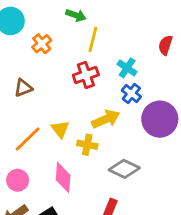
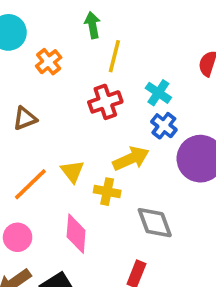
green arrow: (76, 15) -> (93, 25), turned -120
gray diamond: (124, 169) -> (155, 223), turned 44

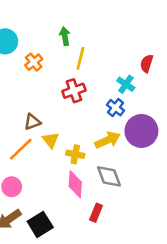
cyan cross: (158, 93) -> (126, 84), moved
brown triangle: (25, 118) -> (32, 122), moved
yellow arrow: (131, 159) -> (108, 140), moved
pink diamond: (76, 234) -> (75, 184), moved

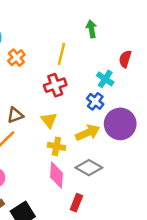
green arrow: (65, 36) -> (91, 29), moved
yellow triangle: (51, 140) -> (49, 120), moved
gray diamond: (109, 176) -> (89, 168), turned -40

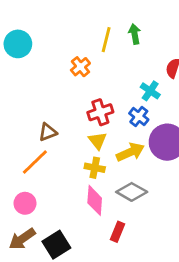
yellow line: (61, 54) -> (106, 40), moved
orange cross: (16, 58) -> (80, 67), moved
red cross: (55, 85) -> (100, 112), moved
yellow triangle: (49, 120) -> (98, 141), moved

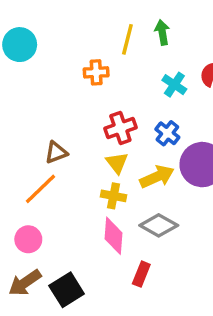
orange cross: (80, 67) -> (96, 72), turned 36
cyan cross: (150, 91) -> (174, 85), moved

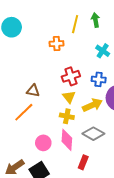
blue cross: (167, 133) -> (99, 79), turned -32
brown triangle: (56, 152) -> (33, 91), turned 32
pink circle: (28, 239) -> (43, 143), moved

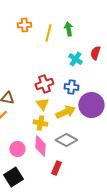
orange cross: (57, 44) -> (24, 25), moved

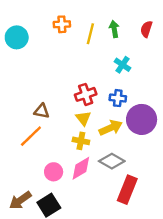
red semicircle: (95, 53) -> (146, 29), moved
pink diamond: (40, 146) -> (81, 168), turned 55
red rectangle: (56, 168) -> (127, 190), moved, size x1.6

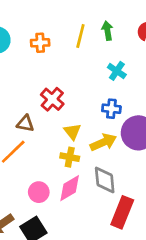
orange cross: (62, 24) -> (40, 43), moved
red cross: (86, 94) -> (52, 99), moved, turned -30
gray diamond: (112, 161) -> (105, 180), turned 55

